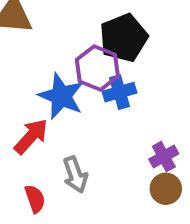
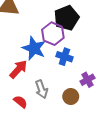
blue cross: (120, 92) -> (64, 57), moved, turned 35
brown circle: (166, 189) -> (71, 96), moved
red semicircle: (35, 199) -> (20, 102), turned -32

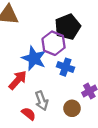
red semicircle: (20, 102) -> (29, 114), moved

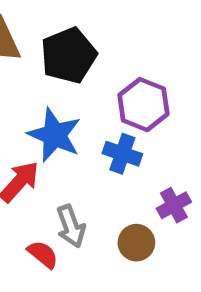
black pentagon: (68, 27) -> (69, 55), moved
purple hexagon: (54, 43) -> (143, 105), moved

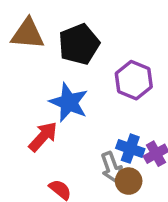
blue cross: (122, 154) -> (130, 149), moved
gray arrow: (71, 226) -> (111, 167), moved

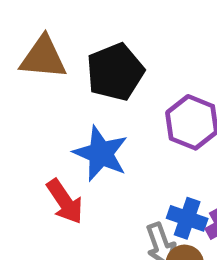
red arrow: (43, 137) -> (65, 202), turned 104

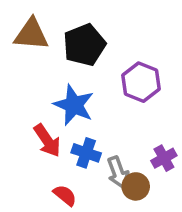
blue cross: (187, 218) -> (86, 153), moved

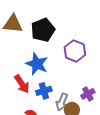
blue cross: (86, 153) -> (44, 91), turned -35
gray arrow: (118, 172) -> (62, 102), turned 42

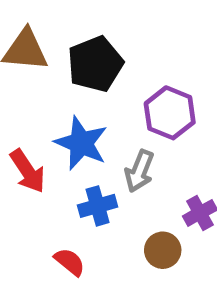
red arrow: (22, 84) -> (28, 171), moved
gray arrow: (62, 102) -> (139, 171), moved

